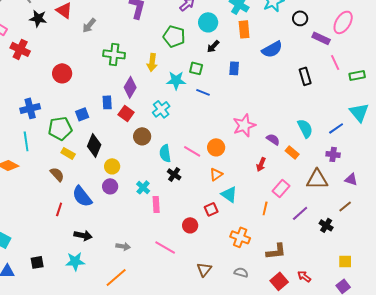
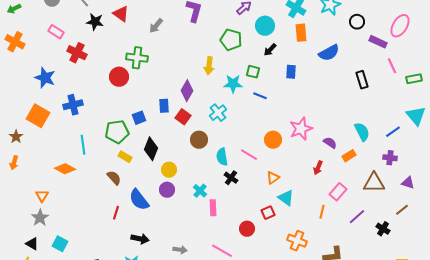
gray arrow: (89, 25) -> (156, 26), moved
green cross: (114, 54) -> (137, 58), moved
blue cross: (30, 108) -> (73, 105), moved
orange circle: (216, 147) -> (273, 140), moved
orange rectangle: (292, 152) -> (349, 156), turned -72

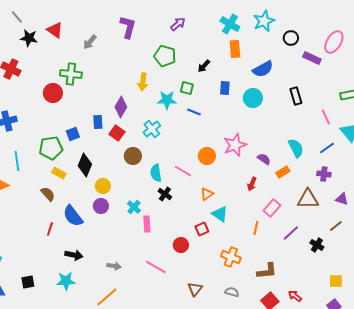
cyan circle: (265, 26) -> (253, 98), moved
pink line: (392, 66) -> (326, 117), moved

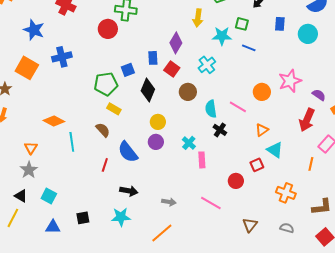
cyan line: (17, 161) -> (72, 142), moved
black diamond: (85, 165) -> (148, 90), moved
red arrow: (252, 184) -> (307, 120), size x1.6

